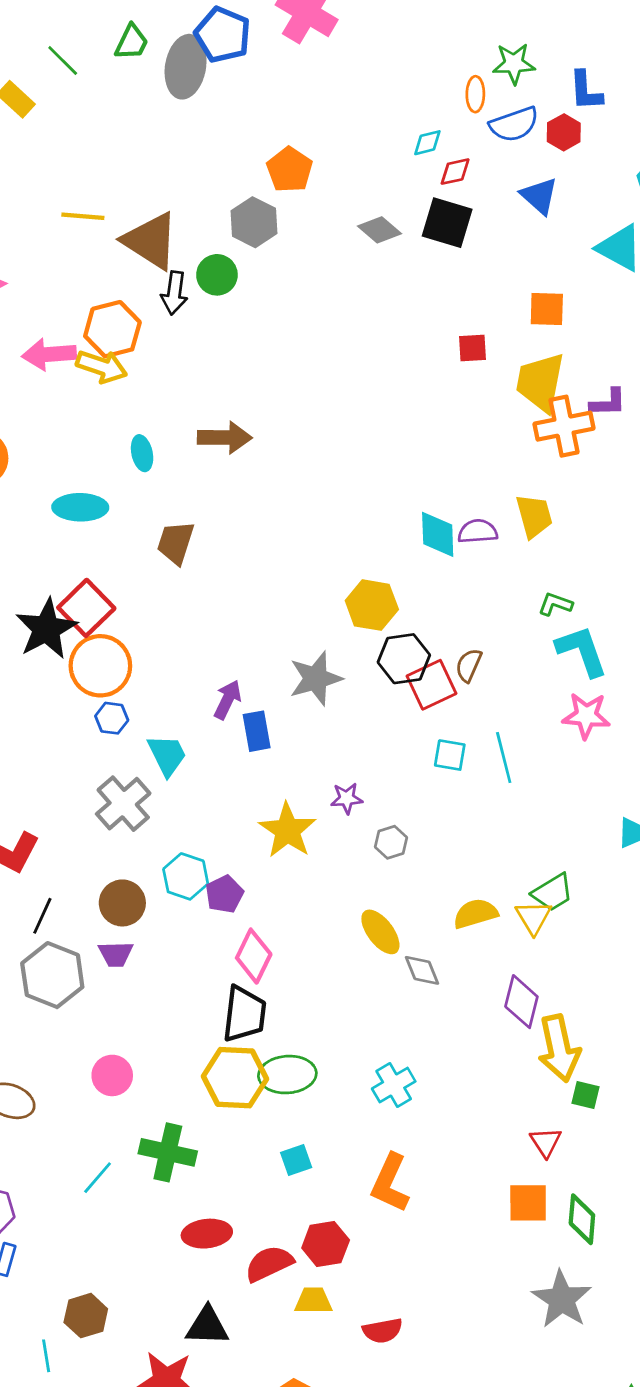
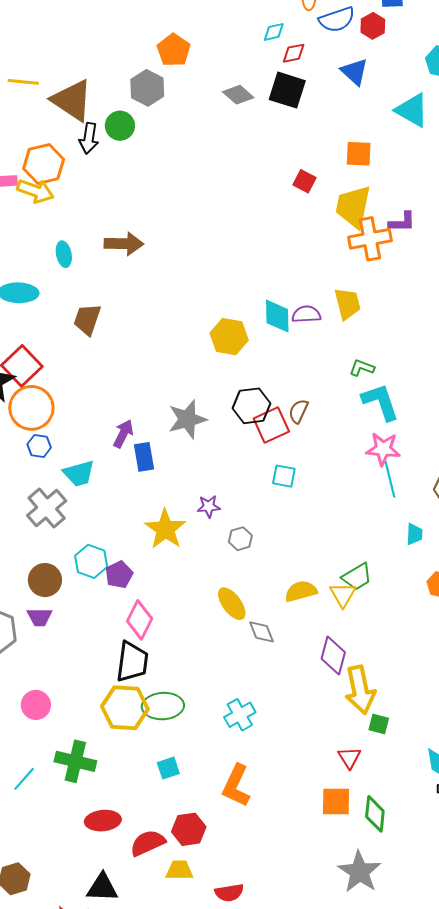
red square: (473, 348) -> (304, 181), turned 30
yellow hexagon: (372, 605) -> (229, 337), moved
cyan trapezoid: (167, 755) -> (79, 473), turned 100
cyan line: (504, 758) -> (390, 479), moved

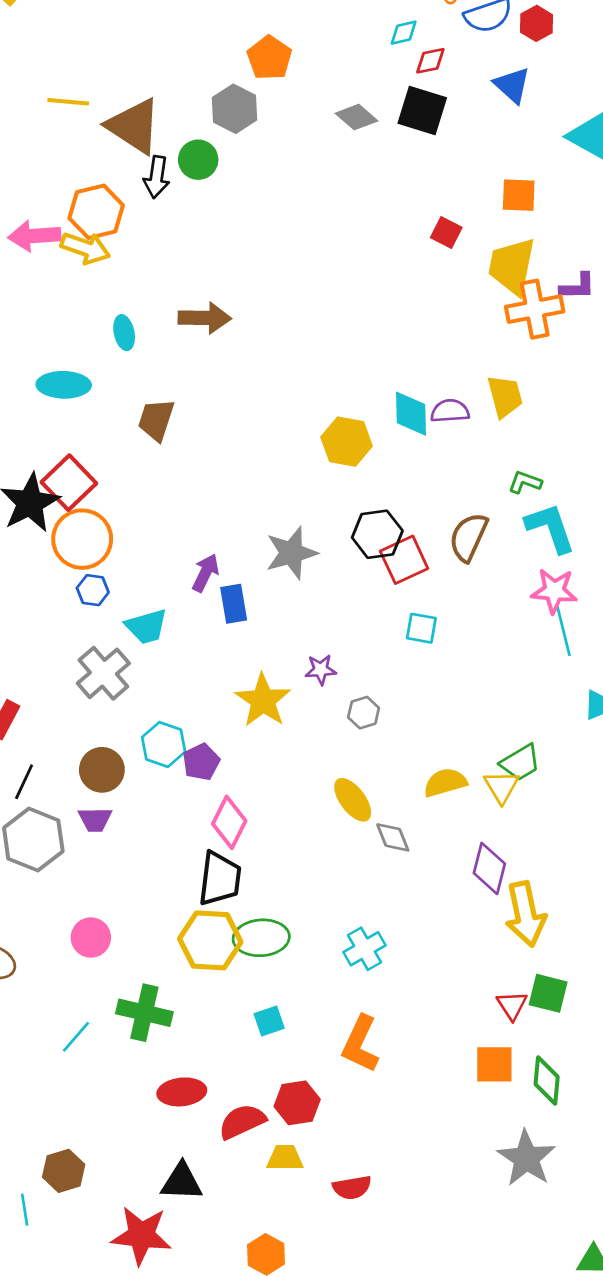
brown semicircle: (298, 411) -> (468, 537), moved, size x1.5
green square: (379, 724) -> (548, 993), moved, size x1.4

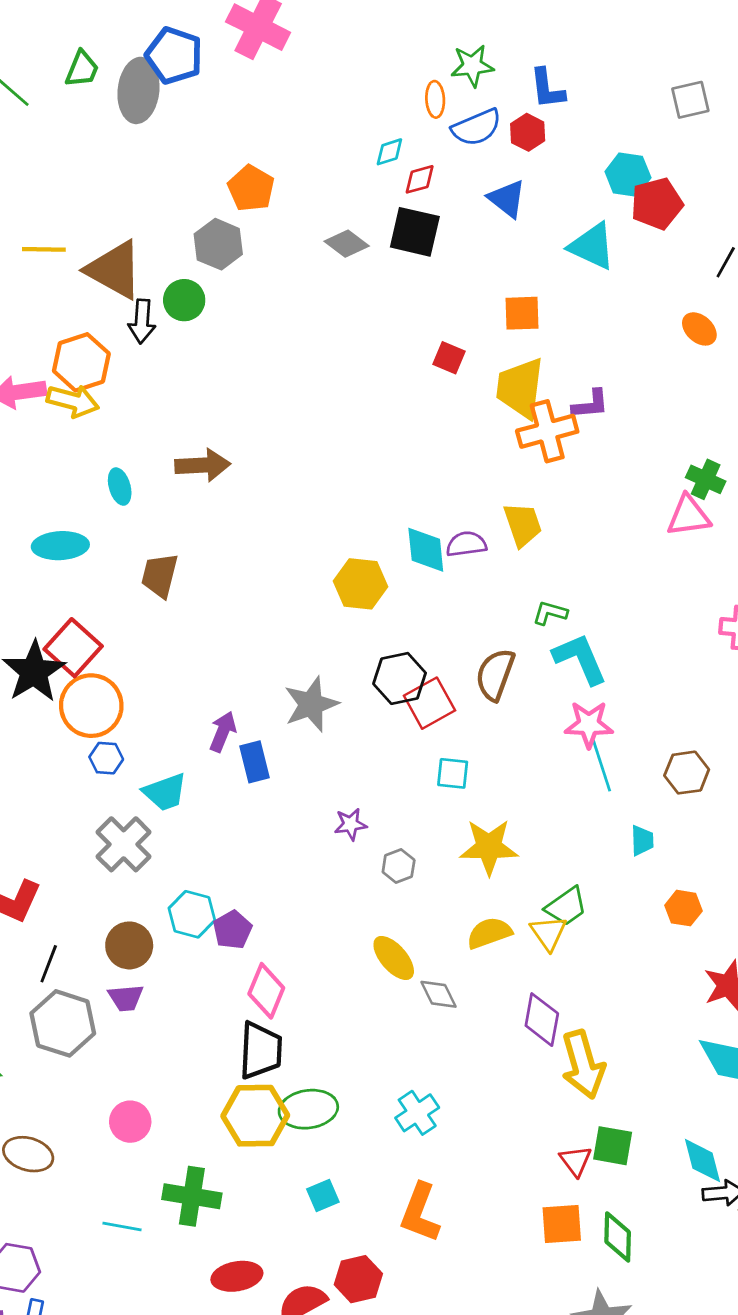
yellow star: (263, 700) -> (489, 847), moved, turned -30
cyan line: (76, 1037) -> (122, 1227), turned 63

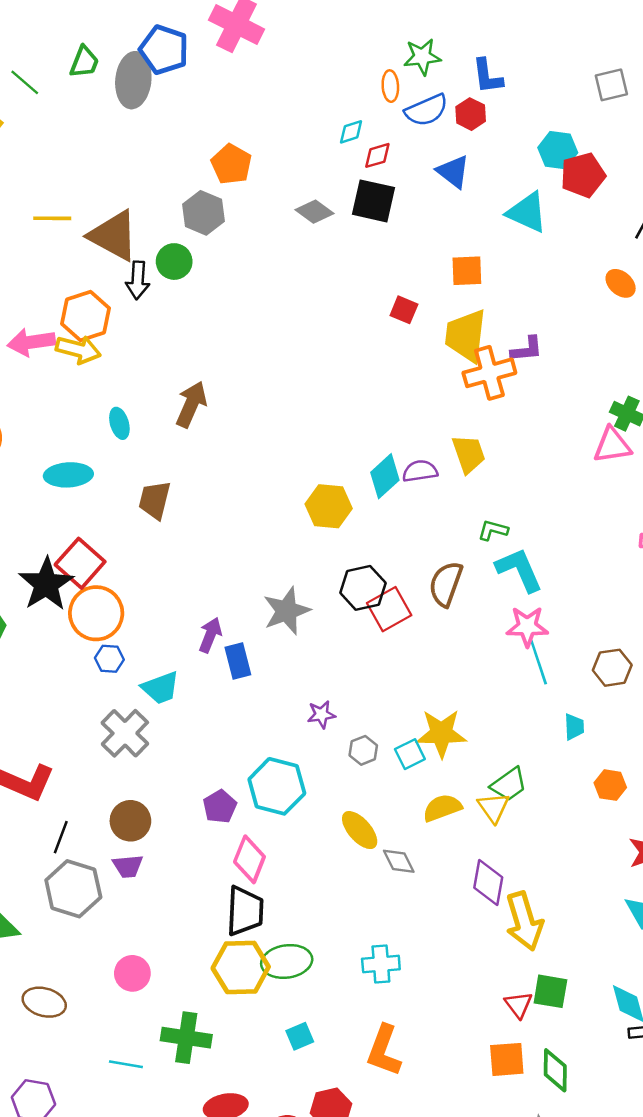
brown arrow: (203, 465) -> (191, 404), turned -63
cyan diamond: (426, 550) -> (385, 476), turned 54
cyan square: (453, 773) -> (410, 754), moved, turned -32
cyan hexagon: (192, 914) -> (277, 786), moved, size x1.4
cyan cross: (417, 1113) -> (381, 964), turned 30

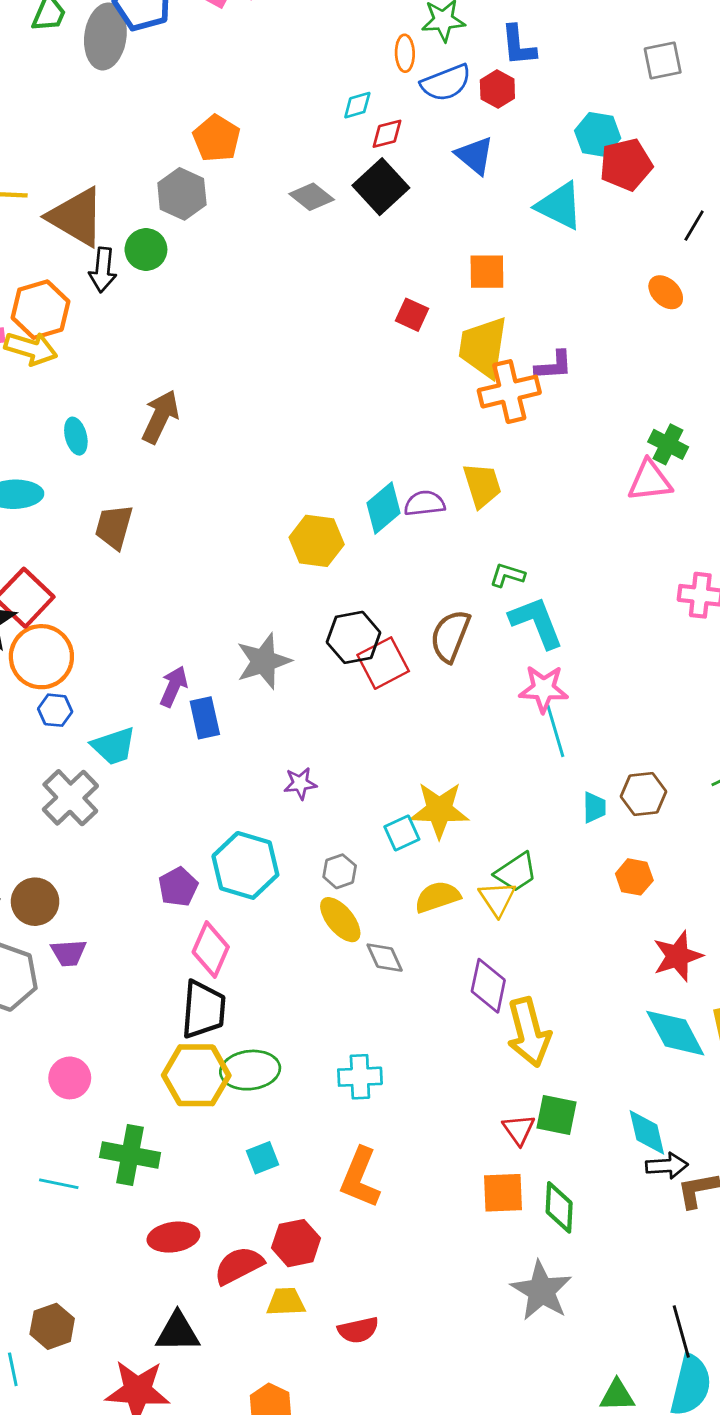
black square: (374, 201) -> (381, 187), turned 33
brown hexagon: (612, 668) -> (643, 794), moved
gray hexagon: (363, 750) -> (340, 871), moved
brown circle: (130, 821) -> (35, 902), moved

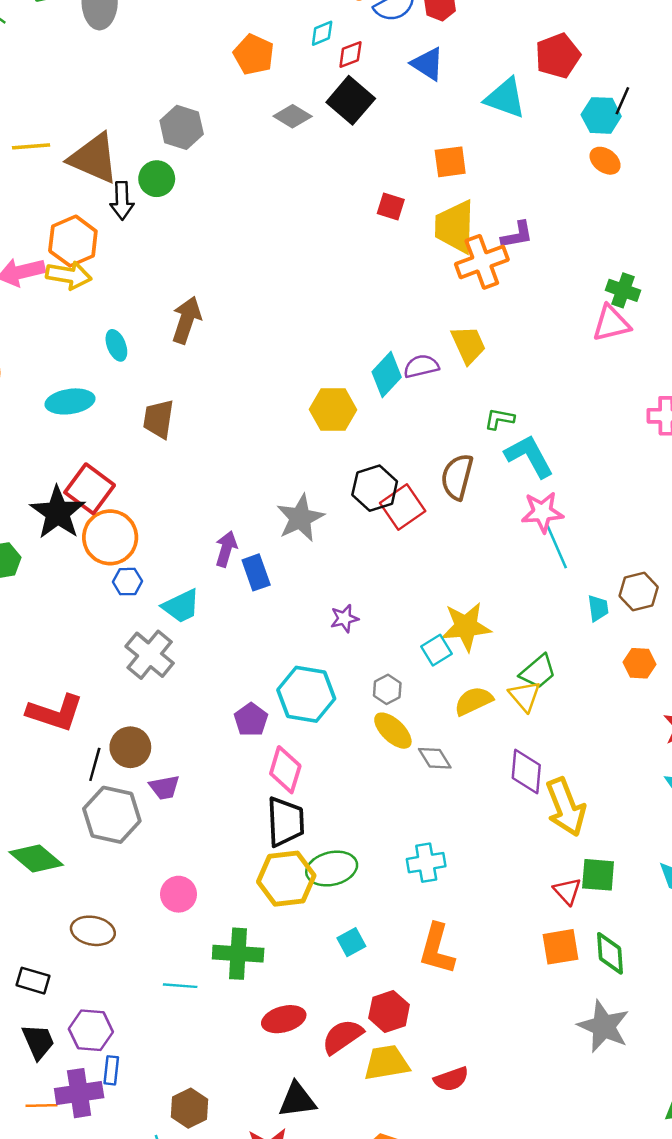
cyan hexagon: (598, 134) -> (601, 115), moved
orange pentagon: (217, 138) -> (254, 55), moved
yellow trapezoid: (286, 1302) -> (386, 1063), size x1.4

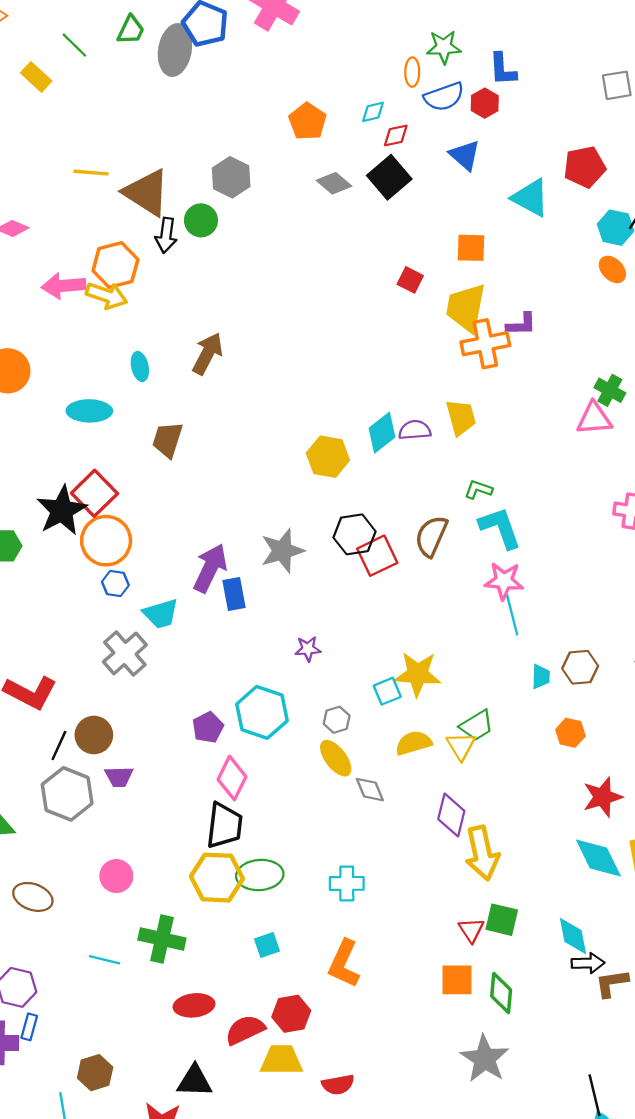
purple arrow: (226, 549) -> (210, 568), size x1.5

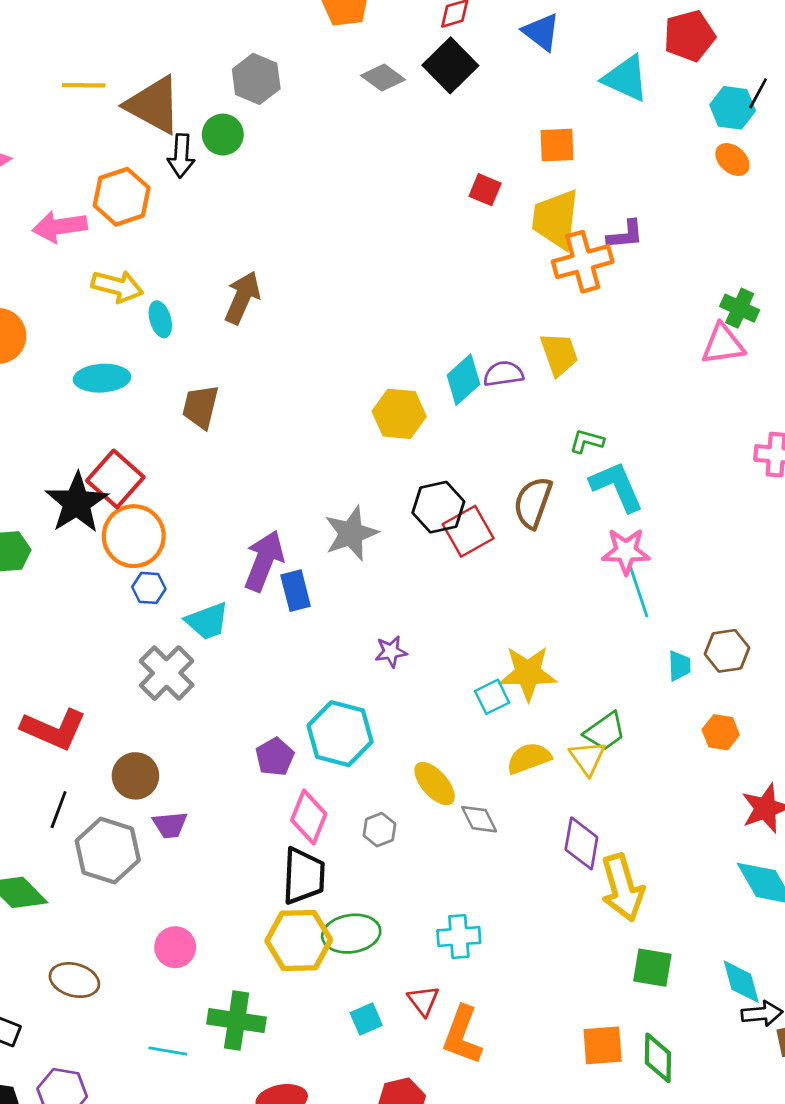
yellow arrow: (107, 296) -> (117, 286), moved
gray hexagon: (337, 720) -> (379, 830), moved
black line: (59, 745) -> (59, 810), moved
red triangle: (471, 930) -> (423, 1001), moved

